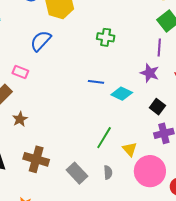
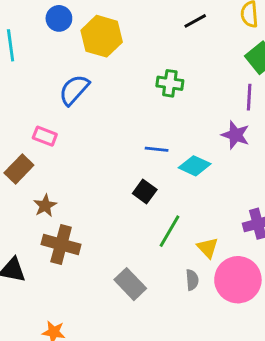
black square: (157, 107) -> (145, 191), moved
brown cross: (36, 159) -> (61, 244), moved
gray semicircle: (108, 172) -> (192, 280), moved

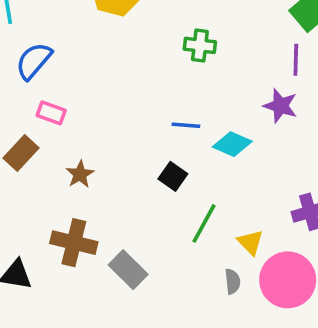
blue semicircle: (74, 90) -> (34, 61), moved
brown star: (45, 206) -> (80, 174), moved
gray rectangle: (130, 284) -> (128, 270), moved

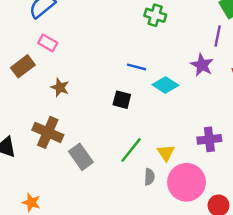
brown star: (80, 174) -> (60, 87), turned -30
black square: (173, 176) -> (122, 100), turned -30
green line: (204, 223) -> (131, 150), moved

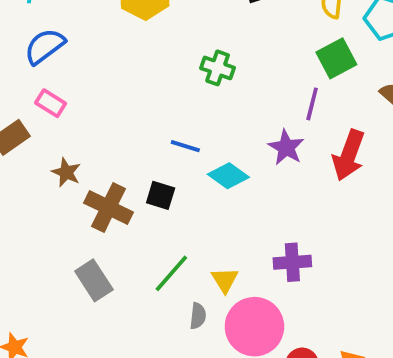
brown cross: (48, 132) -> (109, 208), moved

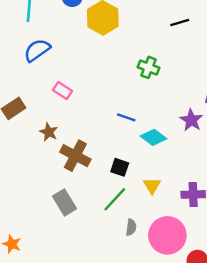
pink rectangle: (51, 103) -> (62, 91), moved
black square: (161, 195) -> (120, 167), moved
yellow triangle: (225, 280) -> (152, 186), moved

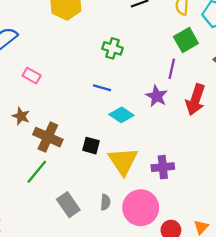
blue line: (126, 117) -> (102, 88), moved
yellow triangle: (152, 186) -> (123, 161), size x1.8
green line: (115, 199) -> (37, 172), moved
gray rectangle: (65, 202) -> (68, 205), moved

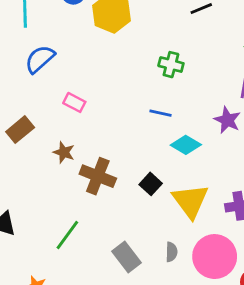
black square: (91, 146) -> (151, 184), turned 30
green line: (37, 172) -> (67, 235), moved

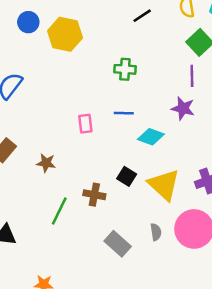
pink rectangle: (74, 102) -> (85, 124), moved, turned 66
brown cross: (98, 176) -> (94, 195), moved, size x0.7
green line: (67, 235) -> (59, 211), moved

